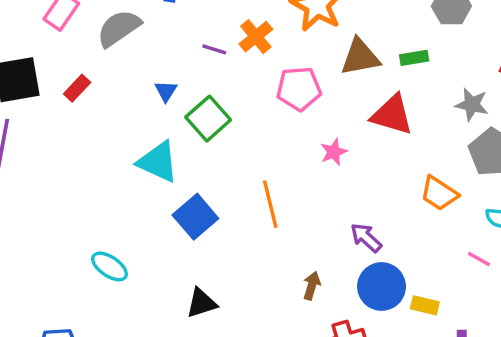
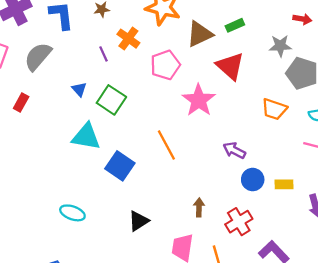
purple line: (214, 49) -> (104, 54), turned 63
red triangle: (392, 115) -> (230, 66), turned 40
pink star: (334, 152) -> (199, 100), size x1.8
brown arrow: (312, 286) -> (199, 207), moved
blue circle: (382, 287) -> (253, 180), size x0.7

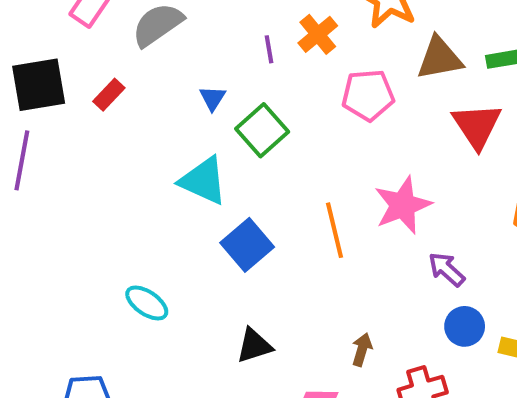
pink star: (199, 100) -> (403, 205), moved

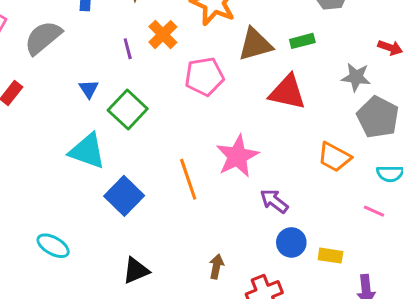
red triangle: (477, 126) -> (287, 92), turned -39

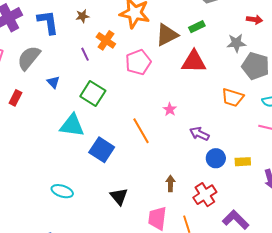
blue triangle: (89, 89) -> (53, 82), moved
pink star: (237, 156) -> (170, 109), size x0.5
black triangle: (136, 271) -> (119, 196), turned -36

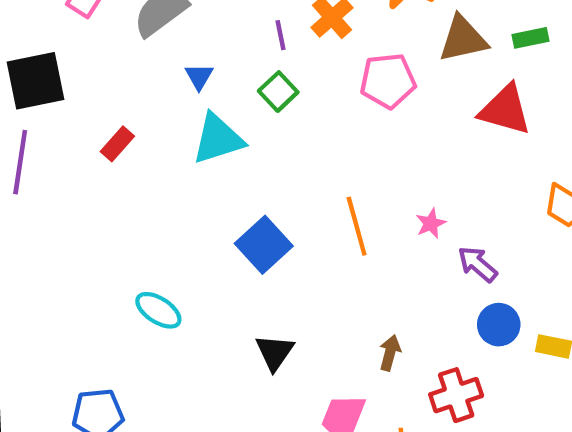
green square: (93, 93) -> (278, 92), moved, size x0.7
red rectangle: (15, 98) -> (117, 144), moved
pink star: (170, 109) -> (431, 223), moved
cyan triangle: (72, 125) -> (218, 139), moved, turned -40

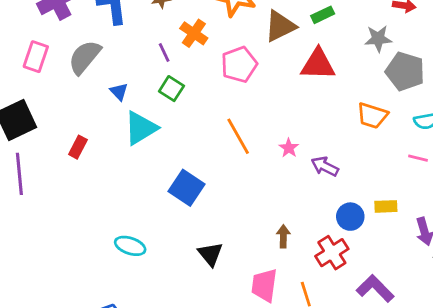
orange line: (357, 226) -> (238, 136), moved
blue circle: (499, 325) -> (350, 217), moved

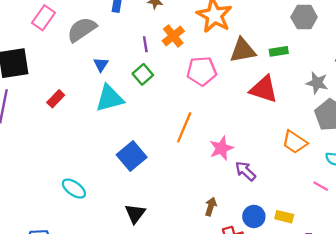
orange line: (238, 136) -> (184, 127), turned 36
pink star: (289, 148) -> (221, 148), size x1.5
brown arrow: (283, 236) -> (211, 207), moved

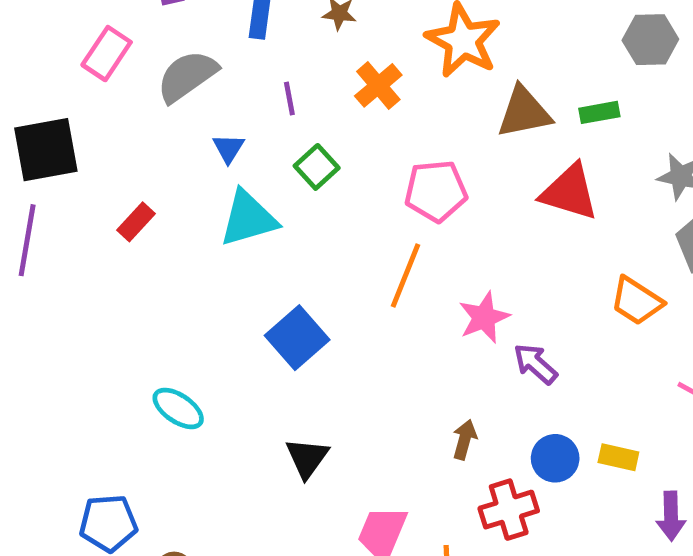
purple line: (145, 44) -> (289, 98), moved
pink pentagon: (202, 71) -> (436, 191), moved

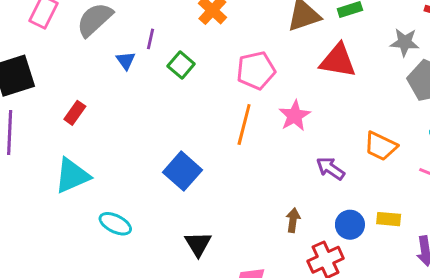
purple line: (289, 98) -> (150, 39), moved, turned 30
cyan triangle: (248, 218) -> (72, 176), moved
orange trapezoid: (636, 301) -> (381, 146), moved
pink star: (484, 317) -> (295, 116), moved

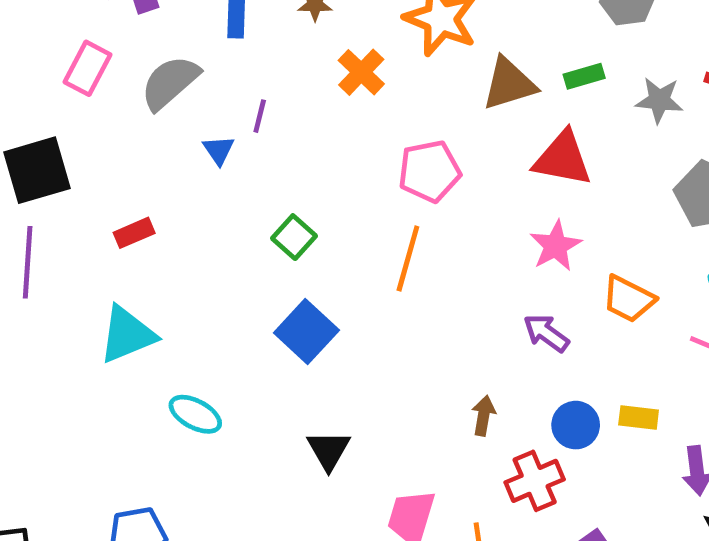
gray star: (405, 42) -> (659, 100), moved
green square: (181, 65) -> (294, 237), moved
red rectangle: (75, 113) -> (134, 233), turned 30
pink star: (295, 116) -> (556, 246), moved

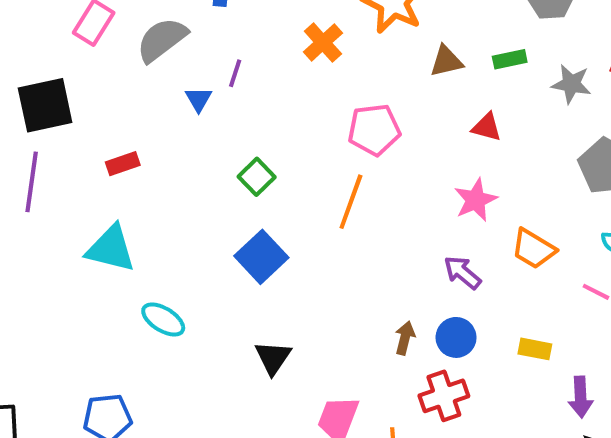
brown triangle: (509, 84) -> (446, 61), size x0.7
red triangle: (563, 159) -> (487, 127), size x0.6
cyan triangle: (127, 335) -> (111, 249), turned 32
blue circle: (576, 425) -> (456, 337), moved

